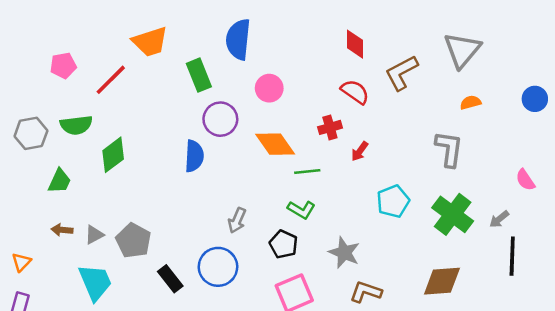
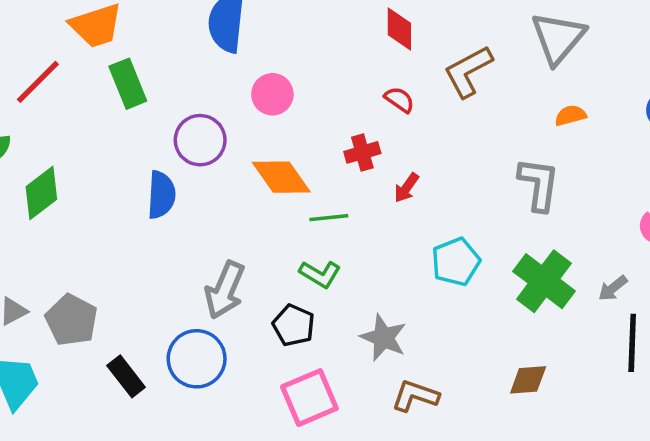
green rectangle: (199, 75) -> (128, 84), moved
red semicircle: (355, 92) -> (399, 100), size x0.7
gray arrow: (237, 220) -> (225, 290), size x1.5
brown diamond: (442, 281) -> (528, 380), size x0.7

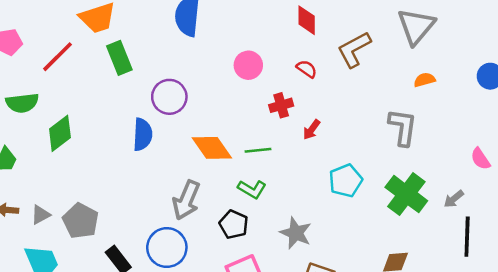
pink circle: (272, 94) -> (248, 65), moved
orange diamond: (281, 177) -> (212, 148), moved

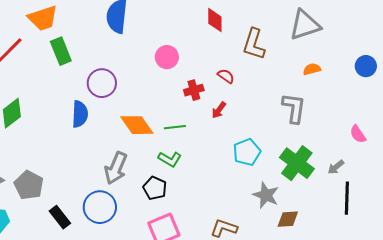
gray triangle: (416, 26) -> (305, 25), turned 32
brown L-shape: (354, 49) -> (254, 44), turned -44
red semicircle: (307, 69) -> (226, 76), moved
gray star: (296, 233) -> (266, 195), moved

